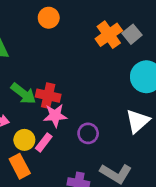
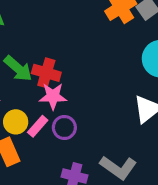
purple circle: (88, 133) -> (64, 127), moved

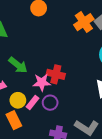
red cross: (46, 73) -> (56, 74), moved

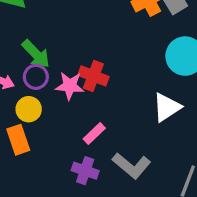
pink rectangle: (32, 103) -> (94, 133), moved
purple circle: (50, 103) -> (36, 77), moved

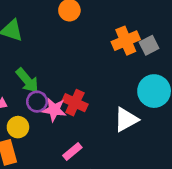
purple circle: (36, 77) -> (37, 102), moved
white triangle: (167, 107) -> (126, 120), moved

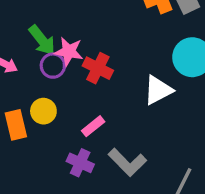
pink star: (54, 110) -> (69, 51), moved
yellow circle: (18, 127) -> (43, 111), moved

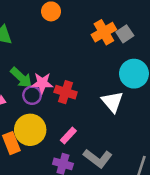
white triangle: (158, 90) -> (112, 102), turned -35
yellow circle: (43, 111) -> (30, 130), size x1.6

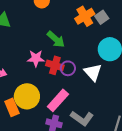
green arrow: (21, 78) -> (56, 39), moved
purple circle: (32, 95) -> (68, 68), moved
pink rectangle: (68, 135) -> (58, 100), size x1.6

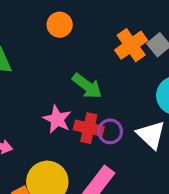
pink star: (36, 58) -> (57, 119), turned 30

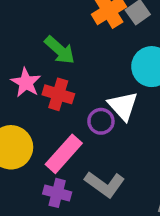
purple circle: (110, 131) -> (101, 121), moved

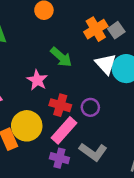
red cross: (58, 94) -> (60, 105), moved
white triangle: (123, 106) -> (106, 64), moved

